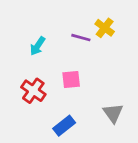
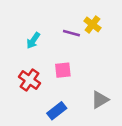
gray triangle: (113, 113) -> (100, 100), turned 36

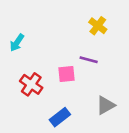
purple line: (71, 33) -> (89, 60), moved
cyan arrow: (33, 40) -> (17, 43), moved

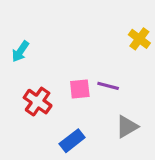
yellow cross: (98, 26) -> (139, 39), moved
purple line: (89, 60) -> (108, 86), moved

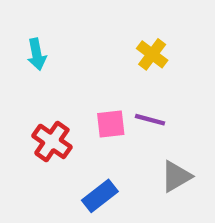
yellow cross: (139, 39) -> (152, 54), moved
cyan arrow: (20, 51) -> (37, 54), moved, turned -45

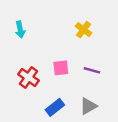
purple line: (150, 120) -> (92, 70), moved
gray triangle: (176, 176) -> (88, 106), moved

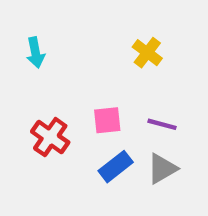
gray triangle: (88, 106) -> (162, 169), moved
blue rectangle: (55, 107) -> (116, 167), moved

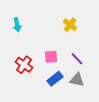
purple line: (162, 124) -> (77, 59), turned 32
gray triangle: (162, 169) -> (77, 80), turned 42

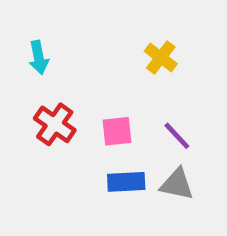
red cross: (24, 65) -> (55, 124), moved
blue rectangle: (55, 79) -> (126, 182), turned 35

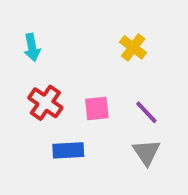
blue rectangle: (126, 182) -> (68, 150), moved
gray triangle: (177, 184) -> (146, 152), turned 44

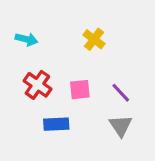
cyan arrow: (32, 47) -> (26, 39), turned -65
yellow cross: (133, 47) -> (94, 39), moved

